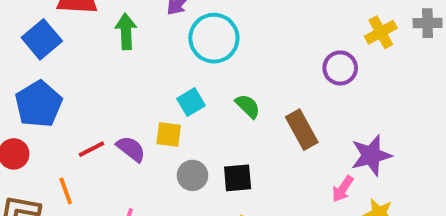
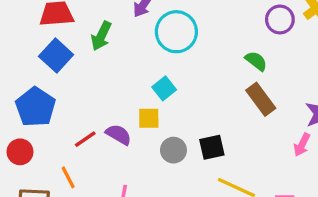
green arrow: (126, 32) -> (101, 36), turned -144
blue square: (42, 39) -> (56, 55), moved
purple circle: (340, 68) -> (280, 19), moved
green semicircle: (248, 106) -> (256, 61), moved

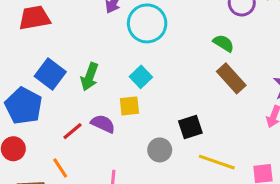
green arrow: (101, 36) -> (90, 77), moved
blue square: (56, 55) -> (50, 74), moved
gray circle: (173, 150) -> (160, 150), moved

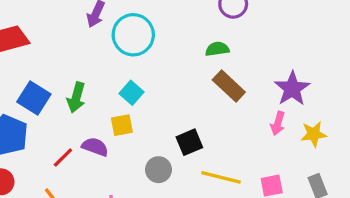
green semicircle: (224, 43) -> (217, 49), turned -35

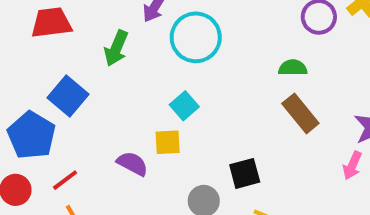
green arrow: (76, 97) -> (116, 48), moved
red line: (63, 157) -> (65, 180), moved

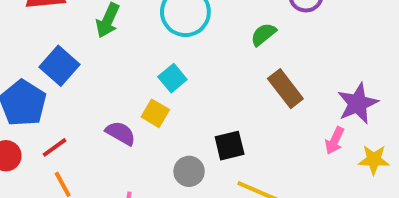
green semicircle: (293, 68) -> (263, 34), moved, turned -40
yellow square: (168, 142) -> (155, 113), turned 32

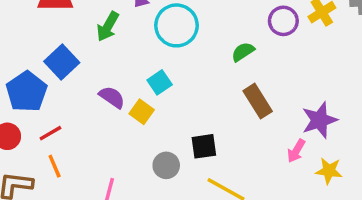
purple semicircle: (121, 133) -> (112, 97), moved

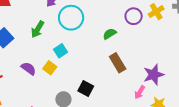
green arrow: (108, 26) -> (38, 29), moved
purple semicircle: (112, 97) -> (28, 69), moved
black square: (204, 146) -> (86, 89), turned 35

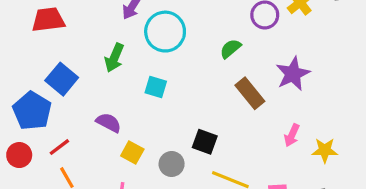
cyan square: (61, 51) -> (156, 87), turned -32
yellow square: (50, 68) -> (132, 152), moved
purple star: (154, 75) -> (293, 74), moved

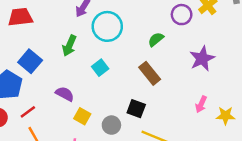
cyan square: (156, 87) -> (100, 68), turned 35
brown rectangle: (250, 93) -> (150, 73), moved

